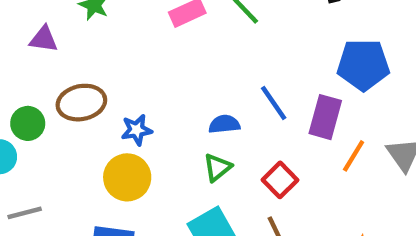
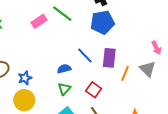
blue pentagon: (363, 65) -> (102, 22), moved

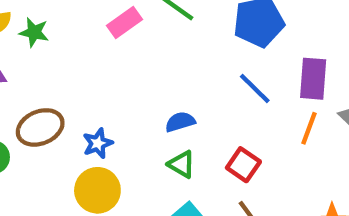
blue line: (85, 55) -> (255, 89), moved
purple rectangle: (109, 58) -> (313, 79), moved
green triangle: (64, 89) -> (182, 164), turned -40

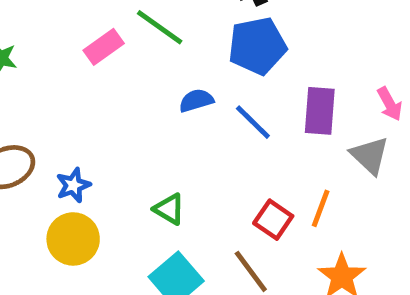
blue semicircle: (180, 122) -> (196, 100), moved
orange line: (309, 128) -> (321, 208), moved
red square: (243, 165) -> (273, 220), moved

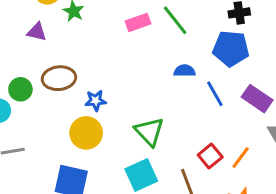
purple rectangle: (320, 111) -> (257, 99), turned -76
green triangle: (169, 209) -> (149, 132), size x1.5

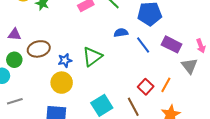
purple triangle: (37, 32) -> (15, 34), moved
green triangle: (149, 132) -> (92, 57), moved, turned 45

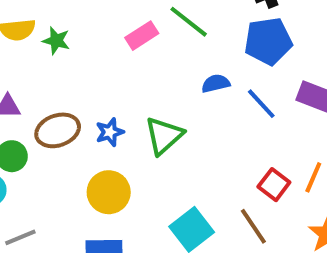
blue star: (65, 60) -> (110, 132), moved

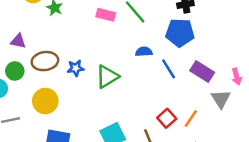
pink rectangle: (142, 36) -> (106, 15), turned 36
yellow circle: (109, 192) -> (45, 101), moved

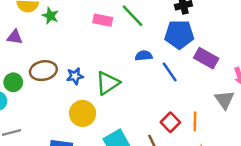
purple triangle: (18, 41) -> (15, 37), moved
purple rectangle: (202, 71) -> (206, 58), moved
yellow circle: (45, 101) -> (83, 113), moved
orange line: (191, 119) -> (195, 121), turned -30

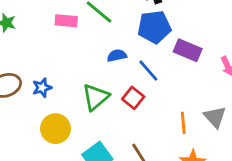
green triangle: (108, 83) -> (95, 97), moved
gray triangle: (224, 100) -> (215, 117), moved
red square: (170, 122) -> (133, 98), moved

